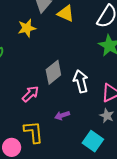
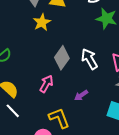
yellow star: (27, 28) -> (42, 22), moved

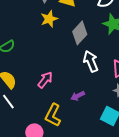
gray diamond: (62, 58) -> (80, 33), moved
yellow L-shape: (59, 118) -> (53, 115), turned -140

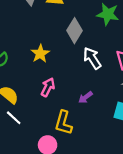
yellow star: (49, 19) -> (40, 54), moved

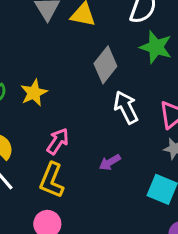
yellow star: (40, 54) -> (34, 93), moved
yellow L-shape: (63, 123) -> (52, 180), moved

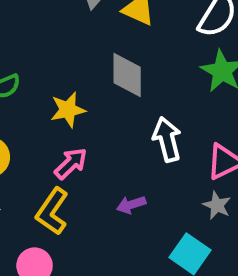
gray diamond: (105, 65) -> (127, 75), moved, turned -51
yellow star: (34, 93) -> (68, 110), moved

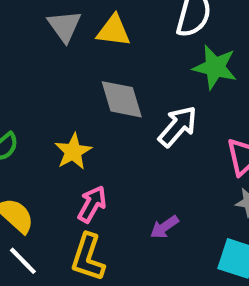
white arrow: (167, 139) -> (178, 126), moved, turned 72

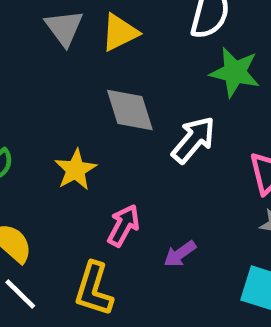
yellow triangle: (114, 31) -> (120, 32), turned -33
pink arrow: (92, 204) -> (124, 225), moved

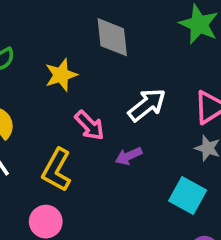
white arrow: (193, 140) -> (147, 105), moved
pink arrow: (124, 225) -> (90, 125), turned 96

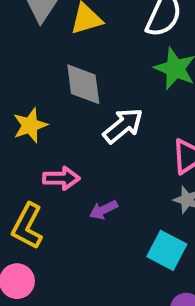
white arrow: (147, 105) -> (123, 126), moved
pink arrow: (90, 125) -> (61, 178), turned -44

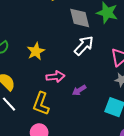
gray diamond: (83, 84) -> (80, 18), moved

